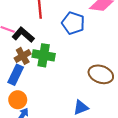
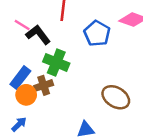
brown cross: (23, 56) -> (44, 85), moved
orange circle: (18, 100) -> (26, 95), moved

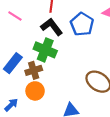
black L-shape: (38, 35) -> (52, 27), moved
orange circle: (26, 95) -> (35, 91), moved

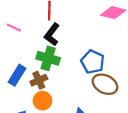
blue pentagon: (82, 24) -> (93, 62), moved
black L-shape: (52, 27) -> (52, 34), turned -100

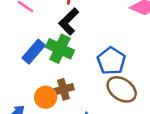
blue rectangle: (17, 75) -> (34, 52), moved
brown cross: (39, 80) -> (63, 89), moved

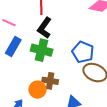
blue rectangle: (34, 52) -> (13, 47), moved
brown cross: (63, 89) -> (50, 81), turned 35

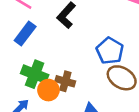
green cross: (42, 50) -> (35, 74), moved

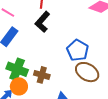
orange circle: (48, 90) -> (19, 86), moved

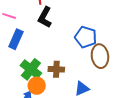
green cross: (17, 69) -> (31, 69), turned 30
brown ellipse: (87, 72) -> (100, 56), turned 65

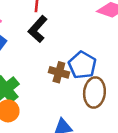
brown cross: (56, 69) -> (59, 72), moved

